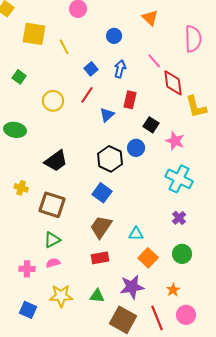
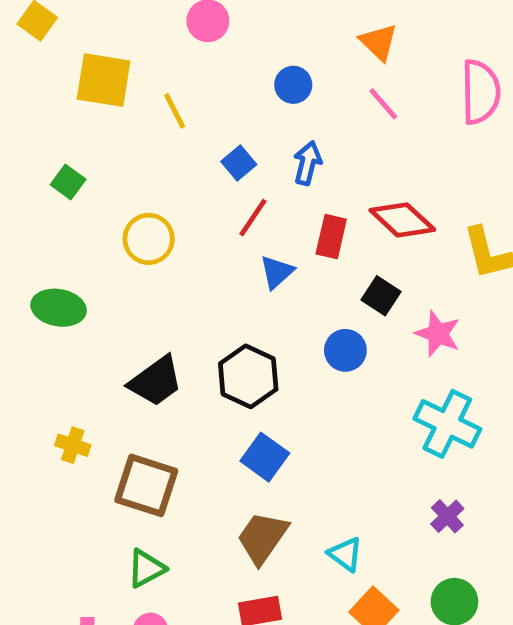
pink line: (154, 61) -> (383, 104), moved
red diamond: (173, 83) -> (402, 220), moved, turned -40
red line: (87, 95) -> (253, 218), moved
black hexagon: (110, 159) -> (248, 376), moved
cyan triangle: (136, 234) -> (345, 554), turned 35

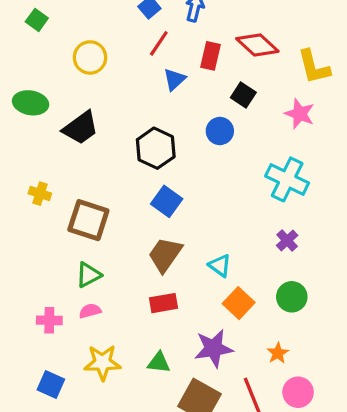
pink star: (438, 334) -> (300, 114), moved
black trapezoid: (156, 381) -> (81, 128), moved

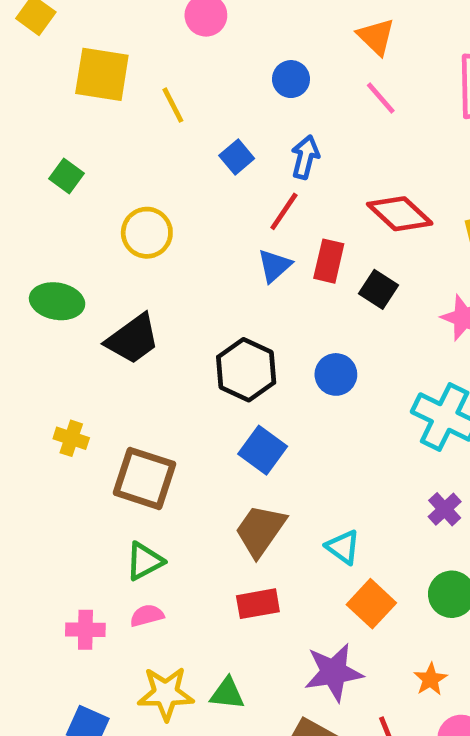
red line: (159, 43) -> (284, 211), moved
red rectangle: (210, 56) -> (329, 261), moved
blue circle: (220, 131) -> (336, 374), moved
green triangle: (159, 363) -> (227, 694), moved

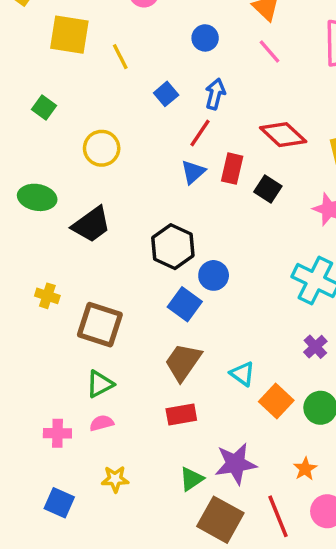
blue circle: (336, 374) -> (214, 275), moved
orange square: (371, 604) -> (276, 401), moved
yellow star: (166, 694) -> (115, 479), size x0.7
green triangle: (227, 694) -> (191, 479), moved, turned -40

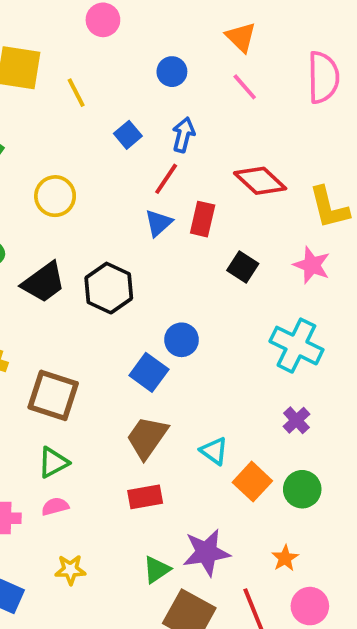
black square: (268, 189) -> (243, 267), moved
black hexagon: (173, 247) -> (109, 288), moved

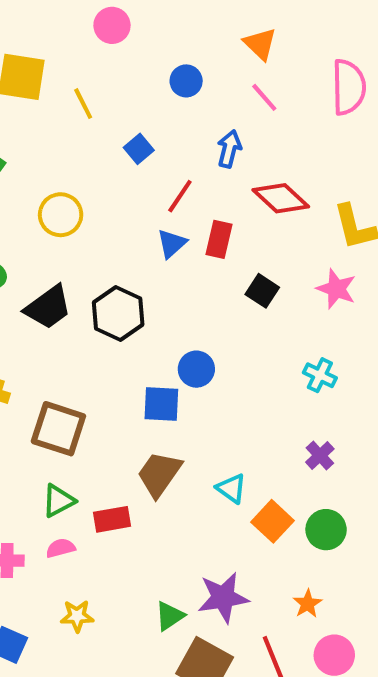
blue arrow: (183, 135) -> (229, 149), moved
cyan cross: (296, 346) -> (320, 375), size x0.6
blue square: (149, 372) -> (161, 404), turned -33
red rectangle: (145, 497) -> (112, 519), moved

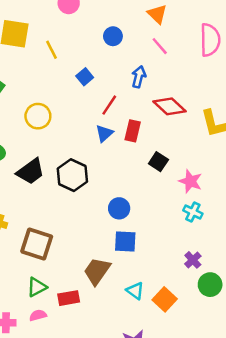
pink star: (336, 289) -> (190, 181), moved
blue square: (161, 404) -> (125, 242), moved
cyan triangle: (231, 488) -> (135, 291), moved
green circle: (326, 530) -> (210, 285), moved

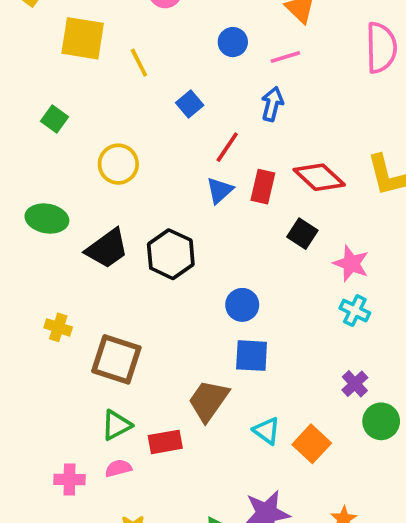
pink line: (160, 46) -> (285, 57), moved, turned -66
red diamond: (169, 106) -> (319, 177), moved

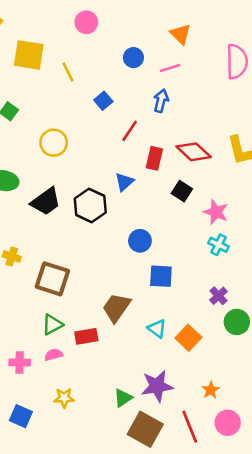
blue triangle: (220, 190) -> (124, 182), moved
blue square: (252, 356) -> (161, 276), moved

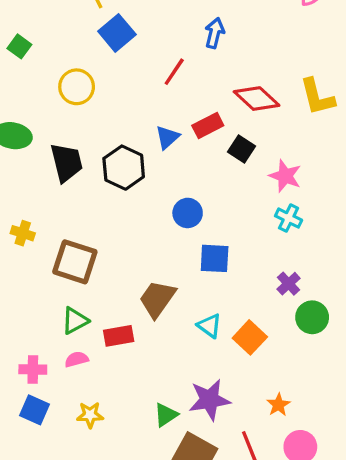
blue square: (103, 101) -> (117, 33), moved, size x1.5
red rectangle: (154, 158) -> (208, 126), moved, turned 50
black trapezoid: (46, 202) -> (66, 163), turned -68
blue square: (21, 416) -> (35, 410), moved

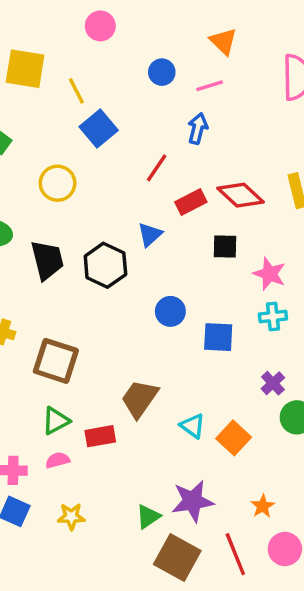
red rectangle: (208, 126) -> (191, 202), moved
black square: (241, 149) -> (225, 246), turned -32
cyan cross: (289, 218) -> (273, 317), turned -32
blue square: (215, 258) -> (218, 337), moved

